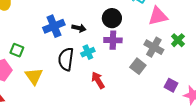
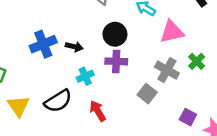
black semicircle: (66, 59) -> (58, 101), moved, turned -130

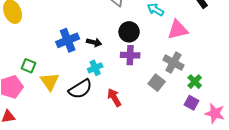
green cross: (197, 61) -> (195, 82), moved
cyan cross: (85, 76) -> (95, 68), moved
yellow triangle: (19, 106) -> (50, 82), moved

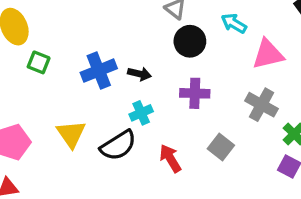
black circle: (129, 32) -> (190, 41), moved
green square: (28, 66) -> (39, 62), moved
gray square: (157, 83) -> (221, 147), moved

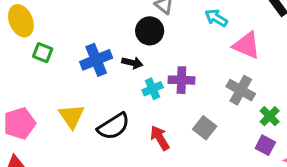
black circle: (190, 41) -> (150, 31), moved
pink triangle: (268, 54) -> (247, 45), turned 36
cyan cross: (141, 113) -> (153, 89), moved

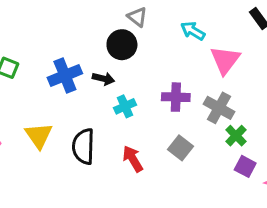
pink triangle: (247, 45) -> (225, 60), turned 44
purple cross: (181, 80) -> (176, 97), moved
green cross: (270, 116) -> (236, 136), moved
black semicircle: (113, 126) -> (83, 146), turned 124

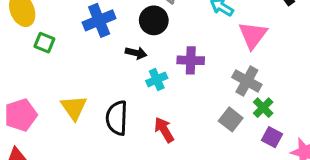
blue cross: (65, 76) -> (99, 20), moved
purple cross: (176, 97) -> (191, 60), moved
gray square: (180, 148) -> (231, 119), moved

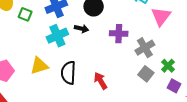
green square: (44, 43) -> (25, 14), moved
cyan cross: (157, 80) -> (57, 36), moved, size x1.5
gray cross: (247, 81) -> (145, 48), moved, turned 30
yellow triangle: (74, 108) -> (39, 66), turned 48

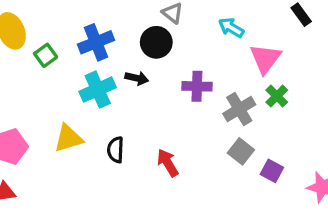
green square: (25, 14) -> (46, 55), turned 32
green cross: (168, 66) -> (277, 96), moved
black semicircle: (68, 73) -> (116, 150), size x0.7
purple square: (174, 86) -> (272, 171), moved

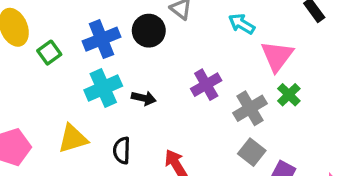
black circle: (156, 42) -> (149, 31), moved
black arrow: (137, 78) -> (144, 98), moved
purple cross: (197, 86) -> (206, 85), turned -32

